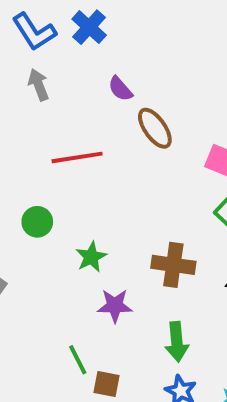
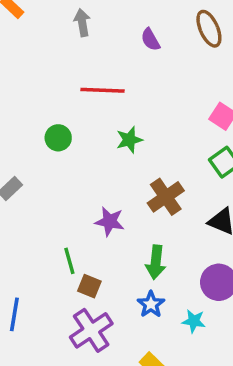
brown ellipse: (155, 128) -> (209, 29), moved
green star: (91, 257) -> (129, 140), moved
brown cross: (173, 265) -> (166, 197), turned 36

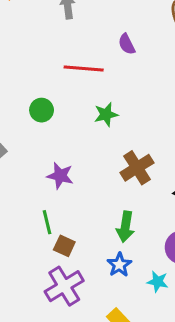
purple semicircle: (150, 40) -> (127, 44), moved
purple star: (110, 221) -> (60, 176), moved

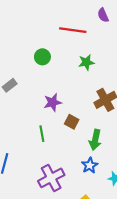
purple star: (60, 176) -> (53, 102), turned -30
brown square: (64, 246) -> (72, 122), moved

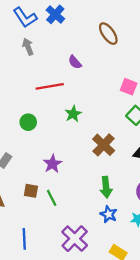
brown square: (72, 122) -> (31, 191), moved

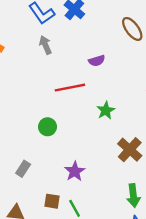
purple semicircle: (75, 62) -> (97, 61), turned -64
green star: (73, 114) -> (106, 111), moved

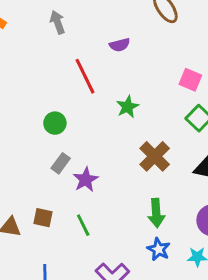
red line: (70, 88) -> (85, 76), turned 72
gray rectangle: (23, 169) -> (61, 163), moved
brown square: (52, 201) -> (43, 218), moved

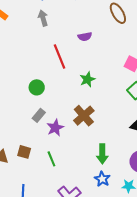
brown cross: (155, 156) -> (84, 116), moved

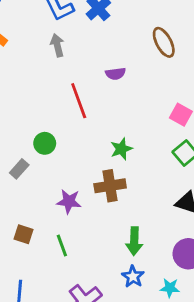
green star: (87, 79) -> (121, 149), moved
gray rectangle: (39, 115) -> (19, 169), moved
brown cross: (84, 116) -> (110, 186), turned 30
purple star: (55, 128) -> (69, 201), turned 30

